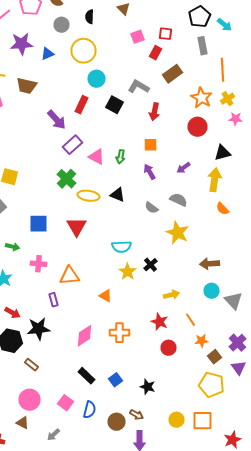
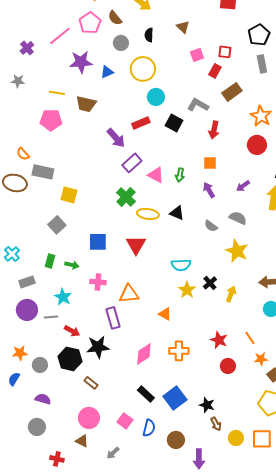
red rectangle: (82, 105) -> (141, 123), turned 42
yellow arrow: (172, 295) -> (231, 294), moved, turned -56
purple rectangle: (54, 300) -> (113, 318), size x1.5
blue square: (116, 380) -> (175, 398), size x1.6
brown arrow: (136, 415) -> (216, 424), moved, turned 32

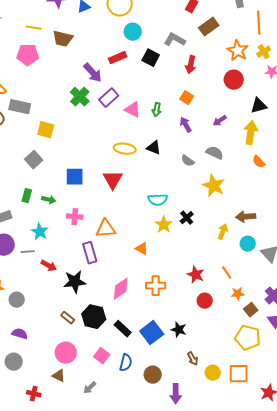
orange square: (210, 163) -> (187, 98), turned 32
green cross: (126, 197) -> (80, 97), moved
yellow arrow: (231, 294) -> (223, 232), moved
black hexagon: (70, 359) -> (94, 317), moved
black star: (207, 405) -> (179, 330), moved

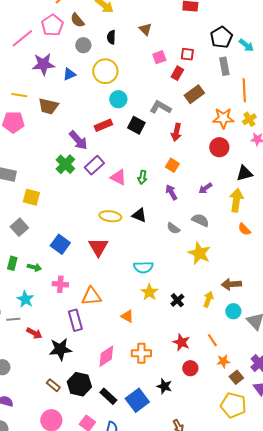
orange star: (238, 51) -> (223, 118), turned -30
blue square: (75, 177) -> (60, 244), turned 36
black cross: (187, 218) -> (177, 300), moved
black star: (179, 330) -> (164, 386), moved

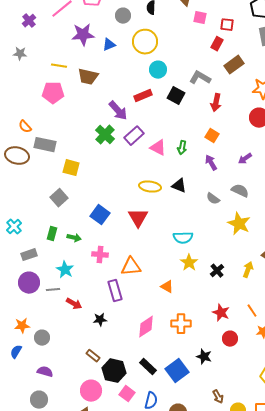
pink square: (159, 57) -> (200, 18), moved, turned 32
black star: (60, 349) -> (100, 320), size x0.6
black hexagon: (79, 384) -> (114, 371), moved

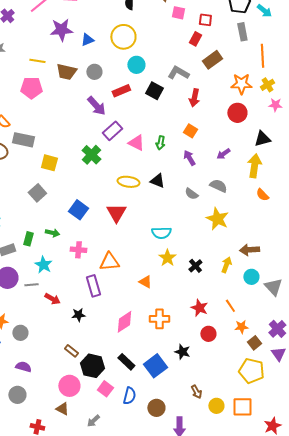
gray circle: (123, 16) -> (94, 72), moved
green cross: (105, 135) -> (91, 155), moved
green rectangle: (52, 234) -> (28, 239), moved

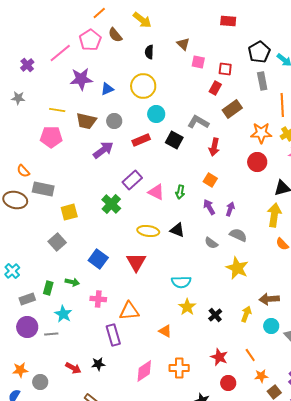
purple arrow: (96, 106) -> (103, 150), moved, turned -85
purple arrow: (223, 154) -> (230, 209), moved, turned 144
yellow square: (49, 163) -> (69, 212), turned -30
red arrow: (52, 299) -> (73, 368), moved

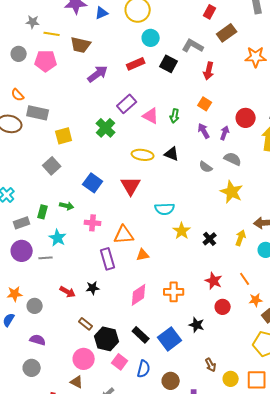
gray star: (18, 98) -> (33, 22), moved
gray circle: (114, 121) -> (19, 54), moved
red circle: (257, 162) -> (246, 118), moved
cyan semicircle: (181, 282) -> (165, 209), moved
orange triangle: (165, 331) -> (143, 255), moved, turned -40

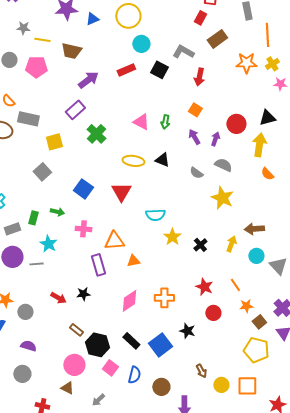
purple rectangle: (127, 104) -> (75, 110), moved

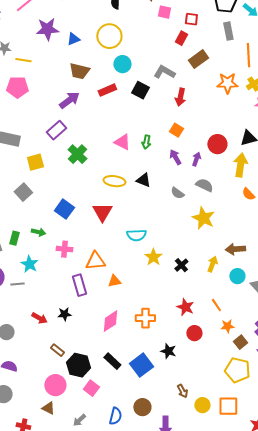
brown trapezoid: (71, 51) -> (79, 71), moved
blue semicircle: (134, 375) -> (115, 416), moved

